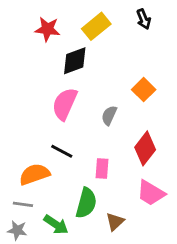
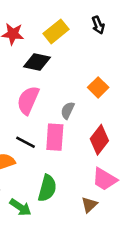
black diamond: (75, 61) -> (37, 62), turned 32
pink rectangle: (102, 169) -> (55, 137), moved, size x1.5
brown triangle: (115, 222) -> (89, 205), moved

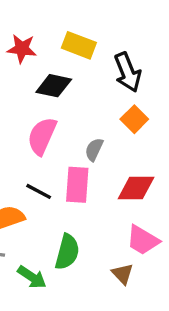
black arrow: (98, 25) -> (128, 72), moved, size x1.6
yellow rectangle: (56, 31) -> (79, 45), turned 60
red diamond: (99, 140) -> (136, 188), turned 52
brown triangle: (89, 205) -> (123, 274), turned -30

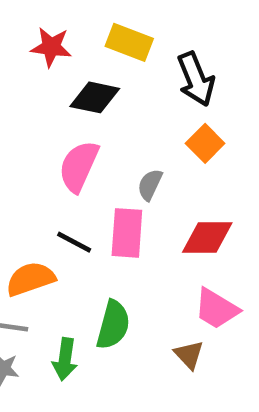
green arrow: (32, 277) -> (65, 359), turned 64

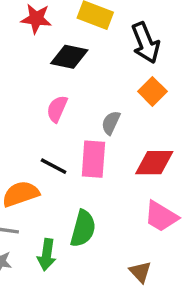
pink semicircle: (79, 166) -> (57, 109), size x0.7
brown triangle: (189, 355) -> (140, 272), moved

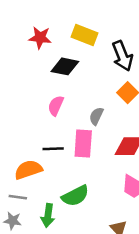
black line: (54, 166) -> (53, 149), turned -30
green semicircle: (83, 229) -> (75, 196), turned 48

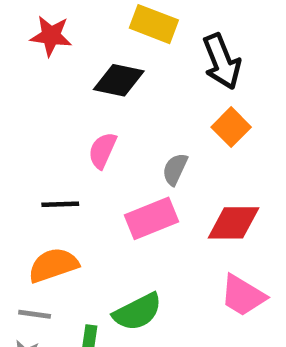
red star: (40, 38) -> (51, 36), moved
pink rectangle: (83, 144) -> (152, 218), turned 64
black line: (53, 149) -> (60, 204), moved

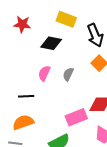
gray semicircle: (175, 169) -> (68, 74), moved
pink rectangle: (152, 218) -> (76, 117), moved

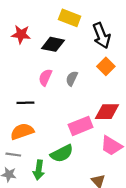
red star: (22, 24) -> (21, 34), moved

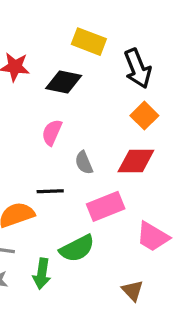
gray semicircle: (72, 78) -> (84, 163), moved, turned -48
black line: (25, 103) -> (50, 191), moved
red diamond: (107, 112) -> (136, 161), moved

